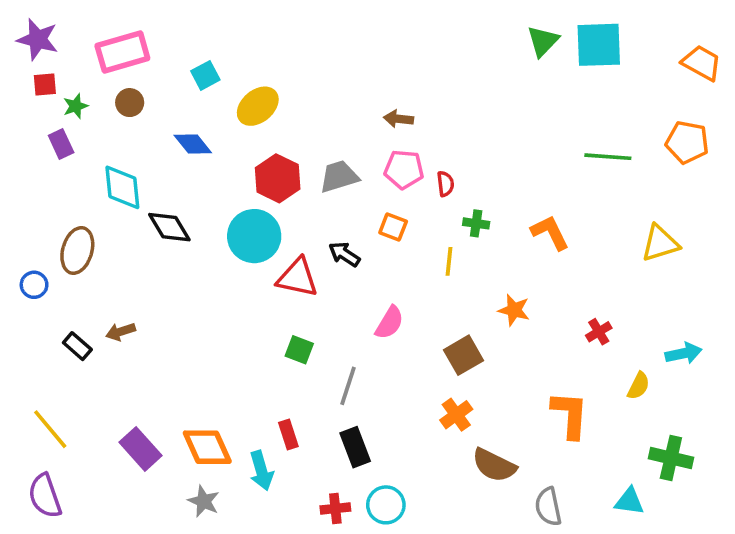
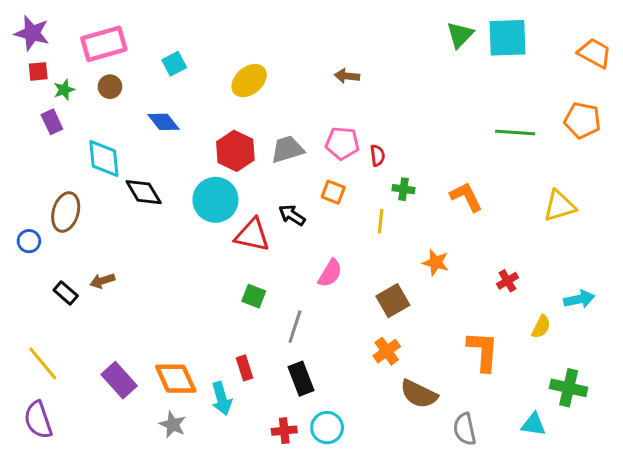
yellow ellipse: (258, 106) -> (249, 81), moved
brown arrow: (398, 119) -> (347, 76), moved

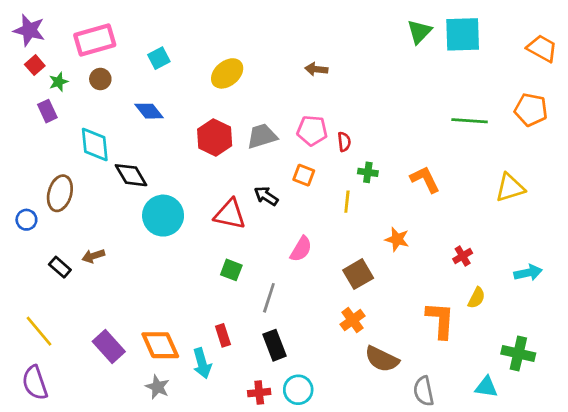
red square: (38, 71) -> (35, 65), turned -36
cyan circle: (215, 200) -> (163, 216), moved
yellow semicircle: (541, 327) -> (477, 298), moved

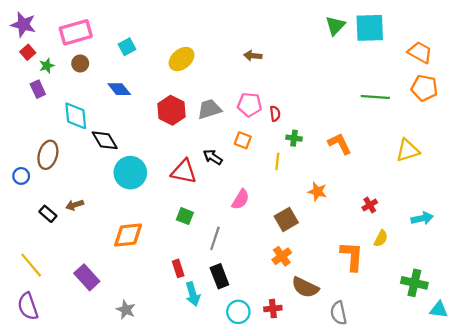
orange trapezoid: (542, 48) -> (420, 52), moved
orange diamond: (160, 345) -> (128, 235), moved, turned -72
cyan arrow: (202, 363) -> (193, 294), moved
cyan triangle: (486, 387) -> (439, 310), moved
red cross: (259, 393) -> (273, 309), moved

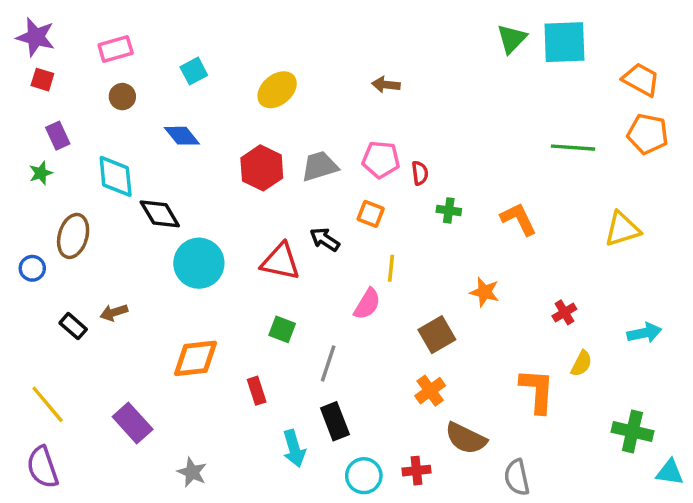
pink rectangle: (76, 32) -> (116, 49), size x0.7
red square: (28, 52) -> (42, 80), turned -32
green star: (47, 66) -> (41, 173), moved
yellow line: (277, 162) -> (391, 268), moved
red rectangle: (178, 268) -> (257, 391), moved

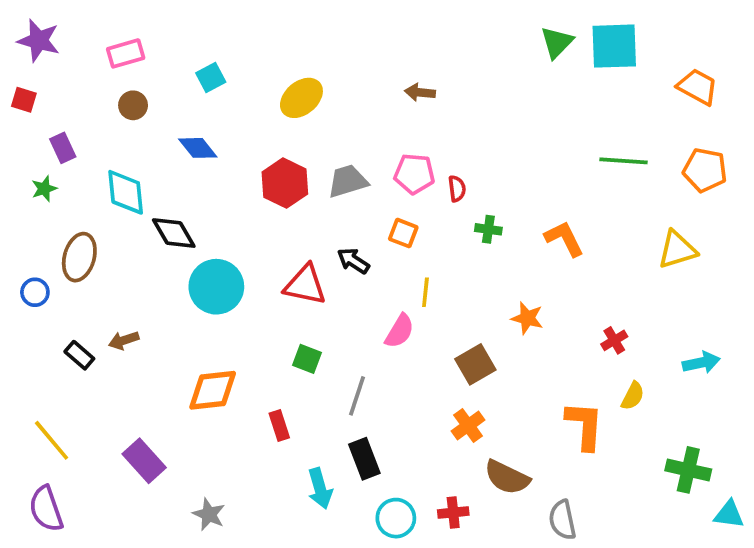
red square: (42, 80) -> (24, 100), moved
orange pentagon: (648, 134) -> (705, 170), moved

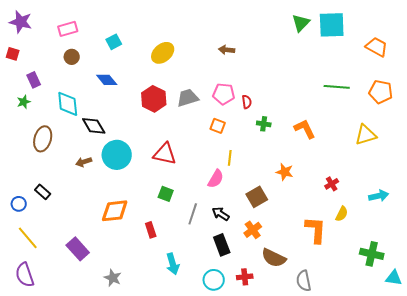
black arrow: (353, 261) -> (221, 214), moved
blue circle: (35, 292) -> (19, 204), moved
brown arrow: (124, 340) -> (84, 162), moved
black rectangle: (364, 459) -> (222, 245), moved

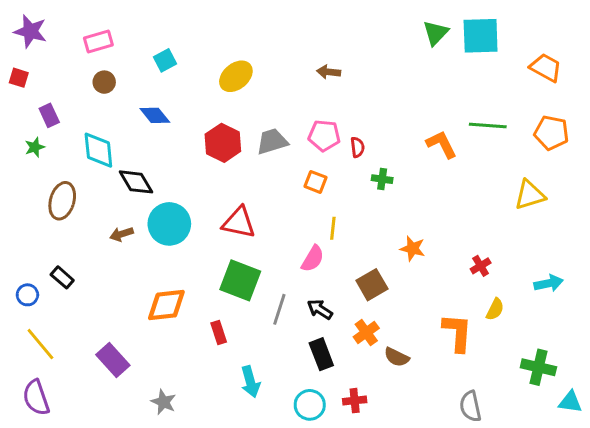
orange L-shape: (305, 129) -> (441, 144), moved
green square: (166, 194) -> (240, 280), size x1.8
brown semicircle: (274, 258) -> (397, 357), moved, size x0.7
gray semicircle: (304, 281) -> (470, 406), moved

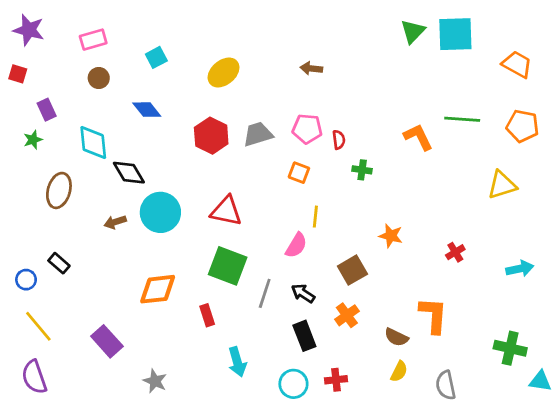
yellow semicircle: (495, 309) -> (399, 372), moved
brown semicircle: (397, 357) -> (396, 337), moved

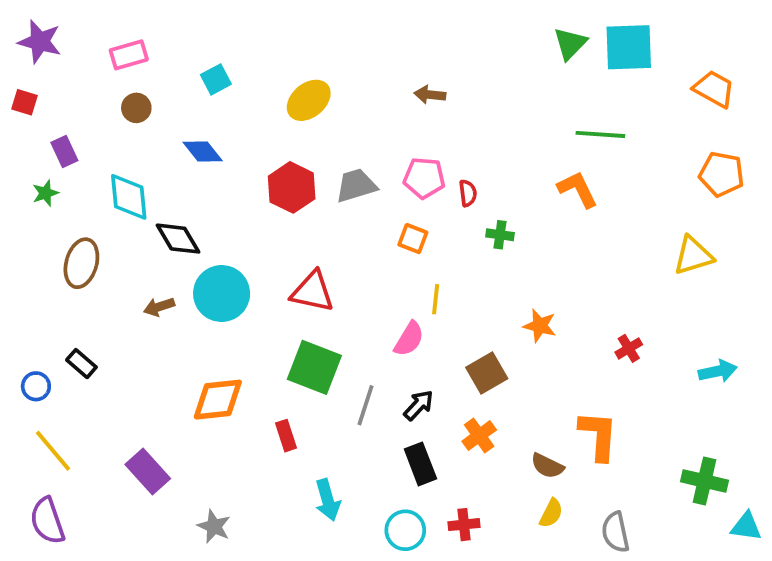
green line: (462, 119) -> (600, 134), moved
black arrow: (303, 293) -> (419, 405), turned 100

